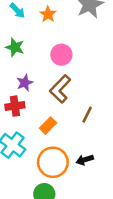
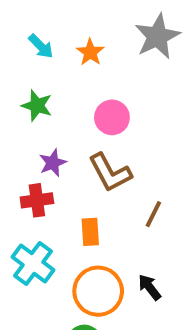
brown L-shape: (60, 89) -> (110, 173), turned -72
orange rectangle: (48, 126) -> (90, 232), turned -49
black arrow: (85, 160) -> (149, 287), turned 70

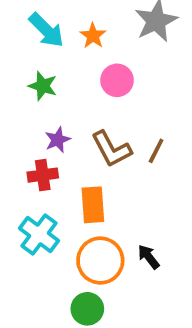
cyan arrow: (41, 46) -> (46, 30), size x1.5
pink circle: (112, 117) -> (117, 80), moved
brown line: (153, 214) -> (156, 151), moved
orange rectangle: (90, 232) -> (93, 205), size x1.4

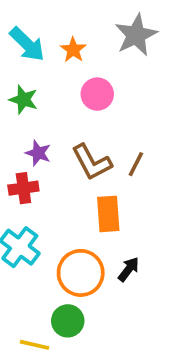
purple star: (58, 140) -> (38, 153), turned -30
orange rectangle: (93, 205) -> (108, 214), moved
black arrow: (149, 257) -> (129, 269), turned 75

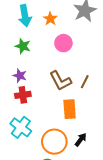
cyan arrow: (27, 44) -> (25, 16), turned 35
purple star: (38, 153) -> (20, 76), moved

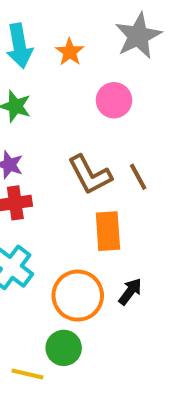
pink circle: (63, 43) -> (114, 100), moved
brown line: (85, 82) -> (138, 177), turned -56

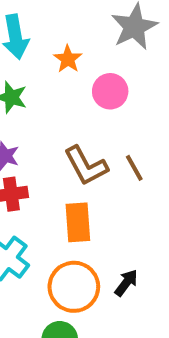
orange star: (70, 52) -> (68, 59), moved
orange rectangle: (108, 231) -> (78, 222), moved

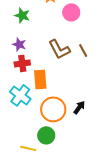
orange rectangle: (78, 222) -> (40, 79), moved

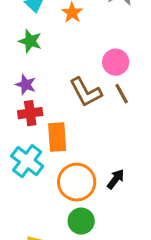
pink circle: (71, 12) -> (116, 62), moved
green circle: (46, 135) -> (81, 221), moved

